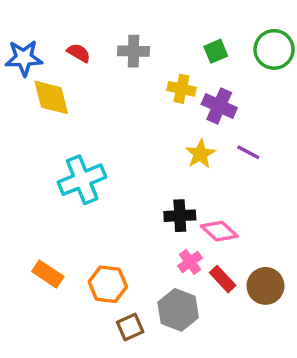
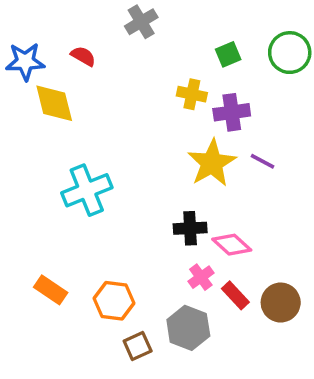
gray cross: (134, 51) -> (141, 22), moved, turned -32
purple cross: (219, 106) -> (232, 112), turned -32
yellow star: (200, 154) -> (212, 163), size x1.5

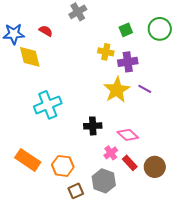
black cross: (190, 228) -> (93, 126), moved
orange rectangle: (51, 290) -> (28, 160), size x1.4

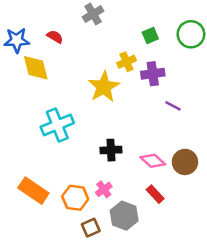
yellow cross: (106, 52) -> (126, 62), turned -35
yellow star: (117, 90) -> (104, 87), moved
pink cross: (111, 153) -> (104, 189), moved
brown circle: (155, 167) -> (185, 162), moved

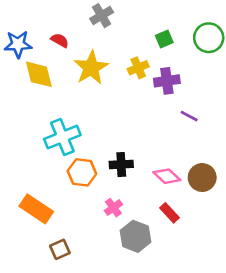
yellow star: (104, 87) -> (91, 68), moved
orange hexagon: (75, 198) -> (82, 172), moved
brown square: (91, 228) -> (60, 249), moved

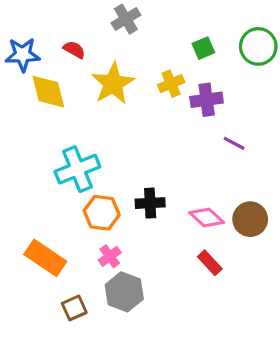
pink cross: (113, 208) -> (110, 256), moved
gray hexagon: (136, 236) -> (124, 292), moved

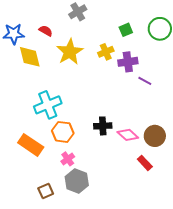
purple line: (234, 143) -> (145, 81), moved
black cross: (150, 203) -> (103, 126), moved
orange rectangle: (45, 258) -> (31, 145), moved
red rectangle: (210, 263) -> (145, 163), moved

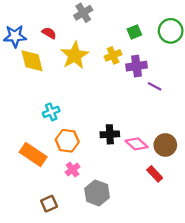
cyan cross: (48, 105) -> (51, 112), size x0.6
gray hexagon: (77, 181) -> (97, 193), moved

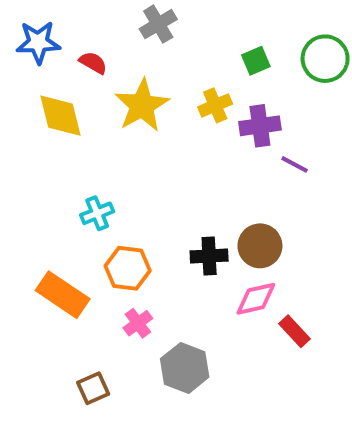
blue star: (15, 36) -> (38, 42), moved
pink diamond: (137, 144) -> (256, 299), moved, turned -55
brown circle: (165, 145) -> (260, 246), moved

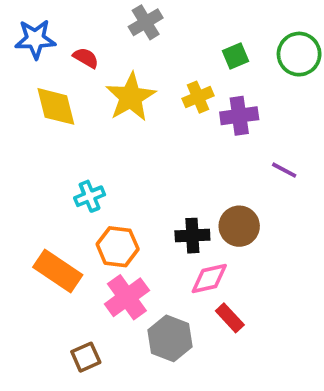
purple line: (295, 164) -> (284, 170), moved
pink diamond: (256, 299) -> (209, 279), moved
pink cross: (138, 323) -> (127, 297), size x1.6
red rectangle: (295, 331) -> (230, 318), moved

